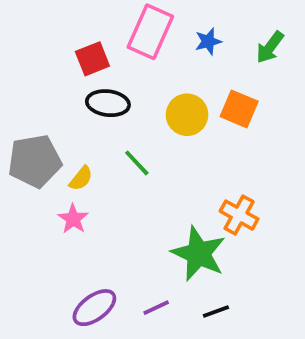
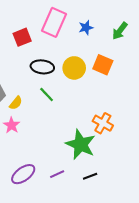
black ellipse: (108, 103) -> (42, 67), moved

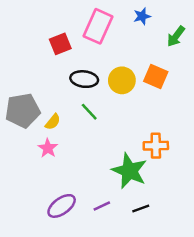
blue star: (86, 28) -> (142, 16), moved
orange cross: (103, 123) -> (156, 146), turned -30

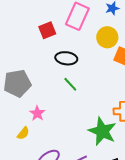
yellow circle: (122, 80) -> (107, 37), moved
yellow semicircle: (53, 122) -> (23, 133), moved

